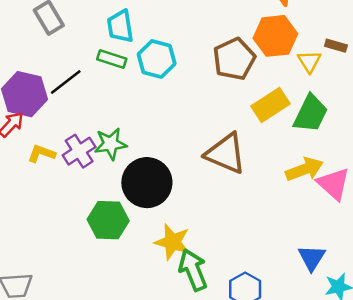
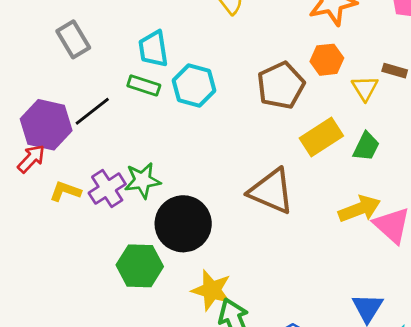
orange hexagon: (275, 36) -> (327, 60), size x0.7
green trapezoid: (311, 114) -> (366, 146), size x0.7

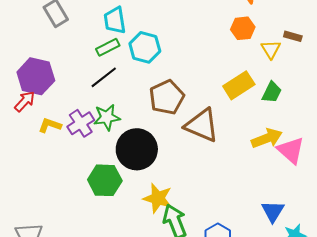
green rectangle: (144, 85) -> (108, 47), turned -45
brown pentagon: (281, 85) -> (167, 97), moved
black line: (92, 111) -> (104, 77), moved

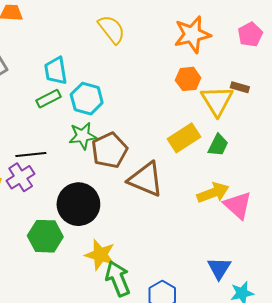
yellow triangle: (271, 49) -> (217, 101), size x1.6
black line: (104, 77) -> (31, 154), moved, turned 32
green star: (107, 117) -> (83, 136), moved

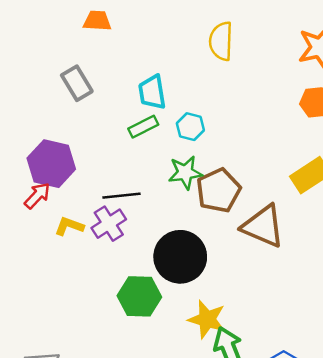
yellow semicircle: (112, 29) -> (221, 41), turned -140
cyan hexagon: (87, 99) -> (190, 127), size x0.7

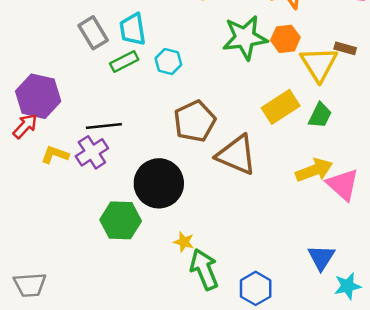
gray rectangle: (77, 83) -> (93, 33), moved
green star: (185, 173) -> (245, 38), moved, size x1.4
yellow star: (207, 319) -> (184, 242), size x0.6

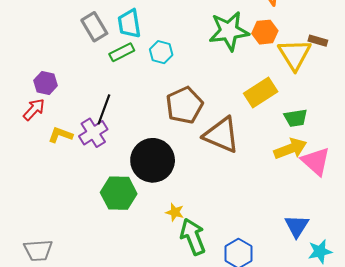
purple hexagon: (38, 96) -> (46, 83), size x0.6
green trapezoid: (320, 115) -> (296, 118), moved, turned 55
black line: (104, 126) -> (104, 109), turned -64

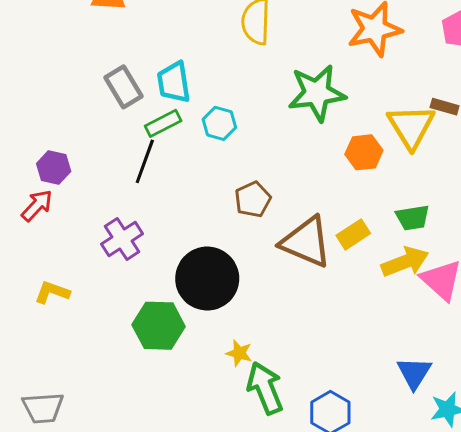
orange hexagon: (265, 32) -> (364, 152), moved
yellow rectangle: (261, 92) -> (353, 234), moved, size x0.7
brown pentagon: (184, 105) -> (253, 199), size x0.7
black line: (104, 109) -> (145, 161), moved
yellow L-shape: (60, 135) -> (52, 292), moved

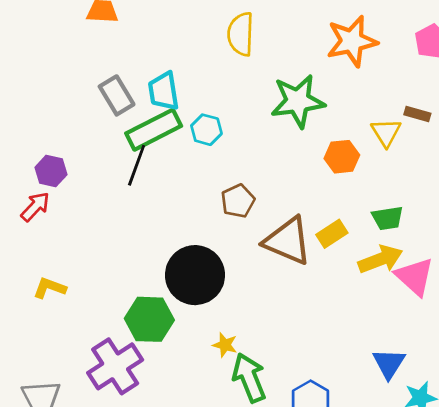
green rectangle: (163, 123) -> (154, 130), size x1.6
yellow triangle: (411, 126) -> (386, 133), size x0.7
purple cross: (122, 239) -> (115, 366), moved, size x1.4

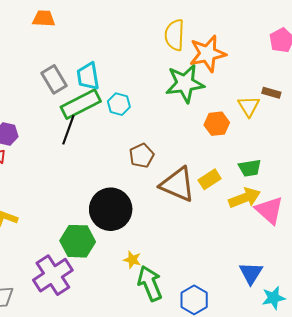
yellow semicircle: (241, 34) -> (175, 35), moved
orange star: (352, 41) -> (208, 54), moved

